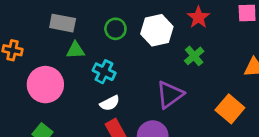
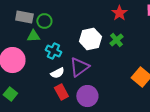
green circle: (115, 29) -> (44, 21), moved
white hexagon: (157, 30) -> (90, 39), moved
purple triangle: (170, 95) -> (79, 67), moved

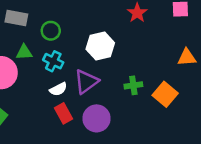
green circle: (44, 21) -> (51, 31), moved
green triangle: (33, 36) -> (24, 52), moved
green cross: (116, 40) -> (133, 85), moved, turned 32

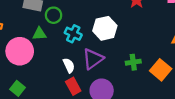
green circle: (51, 31) -> (54, 15), moved
cyan cross: (53, 61) -> (73, 34), moved
white semicircle: (58, 89) -> (69, 65), turned -88

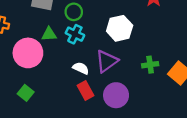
green circle: (54, 15) -> (74, 12), moved
cyan cross: (73, 34) -> (75, 34), moved
white semicircle: (69, 65) -> (81, 68), turned -40

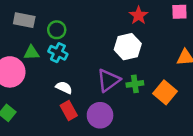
white hexagon: (120, 28) -> (128, 47), moved
purple triangle: (107, 61) -> (108, 80), moved

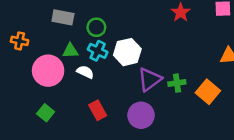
white hexagon: (128, 47) -> (127, 52), moved
white semicircle: (64, 88) -> (85, 72), moved
red rectangle: (69, 110) -> (98, 110), moved

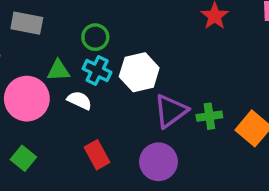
gray rectangle: (63, 17) -> (27, 23), moved

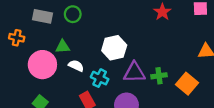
green circle: (95, 37) -> (73, 14), moved
cyan cross: (97, 71) -> (100, 78), moved
purple triangle: (171, 111) -> (134, 72), turned 35

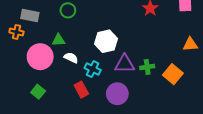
gray rectangle: (42, 16) -> (30, 16), moved

